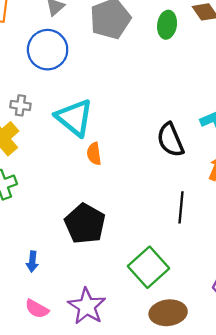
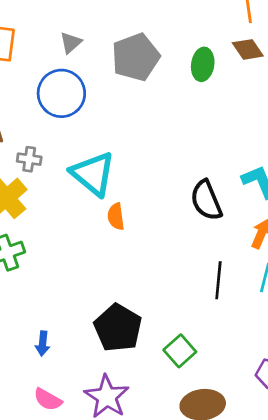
black pentagon: (85, 224) -> (118, 328), moved
green square: (149, 267) -> (180, 351), size x0.7

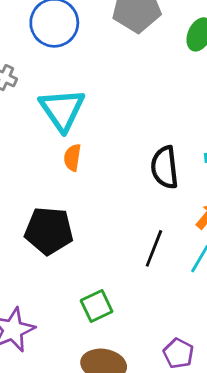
black pentagon: (118, 328) -> (49, 231), moved, turned 30

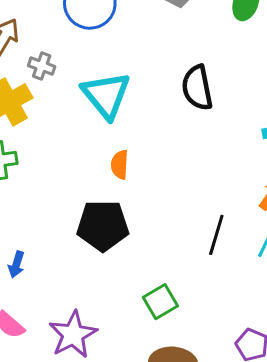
orange semicircle: (72, 158) -> (120, 165), moved
black semicircle: (165, 167) -> (197, 88), moved

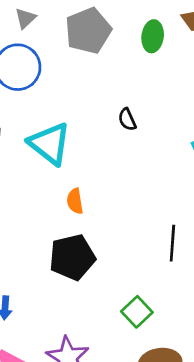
black semicircle: (197, 88) -> (127, 119), size x0.6

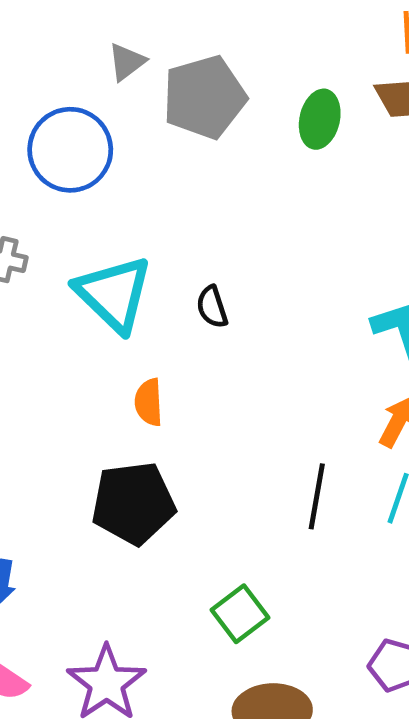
gray triangle: (25, 18) -> (127, 62), moved
black semicircle: (127, 119) -> (212, 307), moved

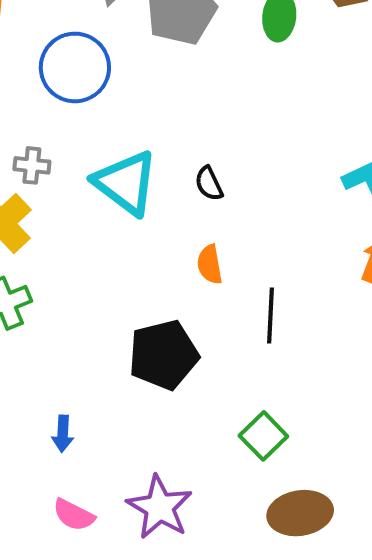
orange semicircle: (149, 402) -> (210, 264), moved
black line: (317, 496) -> (270, 315), moved

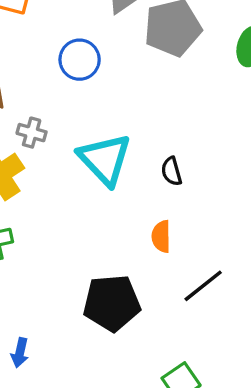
blue circle: (75, 67) -> (80, 60), size x0.7
black line: (270, 315) -> (203, 286), turned 39

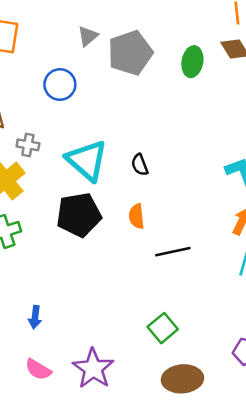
black line: (203, 286) -> (173, 252), turned 32
black pentagon: (112, 303) -> (79, 215), moved

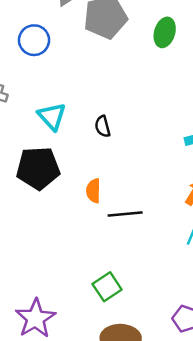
cyan triangle: (87, 160) -> (52, 116), size x0.7
orange semicircle: (137, 216) -> (93, 191), moved

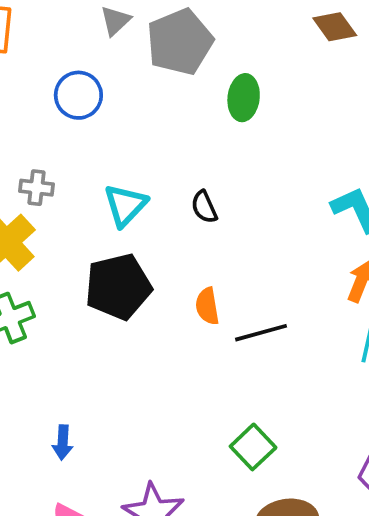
green ellipse: (165, 32) -> (244, 98), moved
cyan triangle: (52, 116) -> (125, 205), turned 36

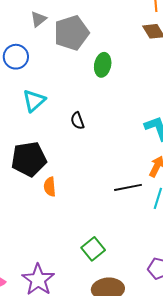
cyan triangle: (125, 205) -> (34, 101), moved
orange semicircle: (207, 306) -> (50, 187), moved
black line: (261, 333) -> (128, 187), moved

